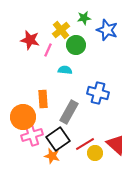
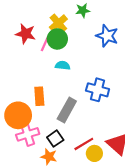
blue star: (107, 30) -> (107, 36), moved
green circle: (76, 45) -> (57, 39), moved
black square: (58, 139) -> (55, 139), size x0.7

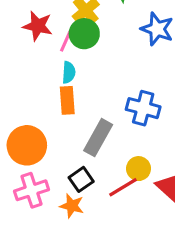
cyan semicircle: (63, 65) -> (69, 72), moved, turned 88
orange rectangle: (39, 96) -> (67, 100), moved
pink cross: (28, 134) -> (32, 190), moved
yellow circle: (94, 153) -> (139, 169), moved

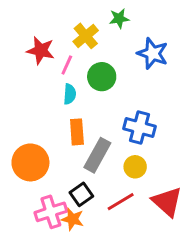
green circle: (84, 34) -> (102, 77), moved
orange rectangle: (67, 100) -> (77, 132), moved
yellow circle: (139, 169) -> (135, 167), moved
pink cross: (32, 190) -> (51, 212), moved

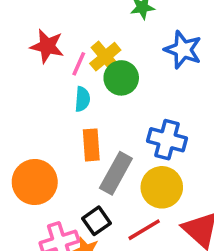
yellow cross: (86, 36) -> (105, 57), moved
yellow circle: (135, 167) -> (162, 187), size x1.5

